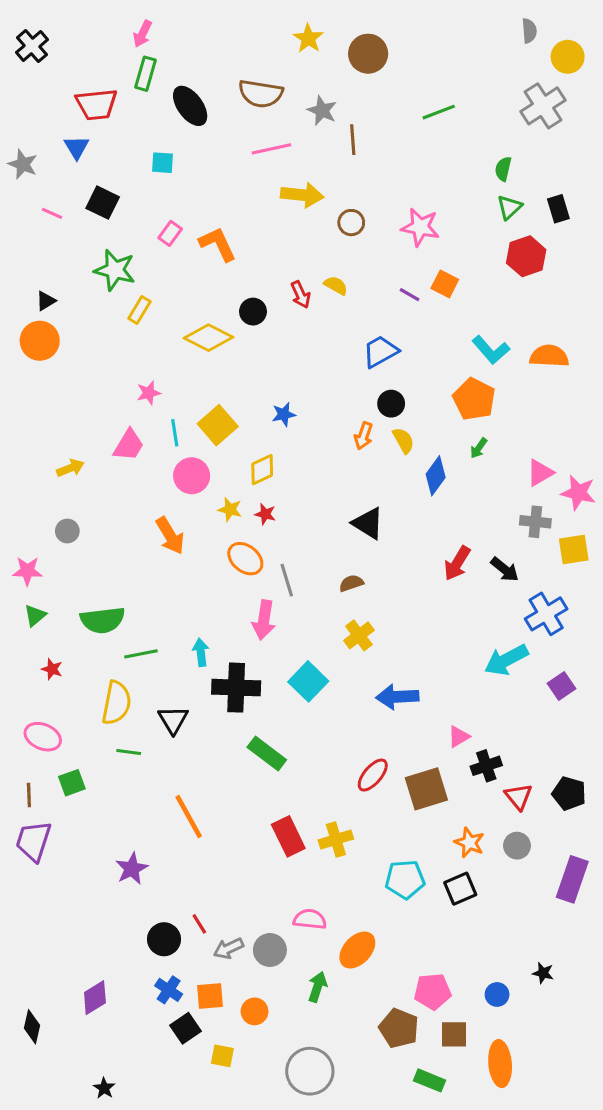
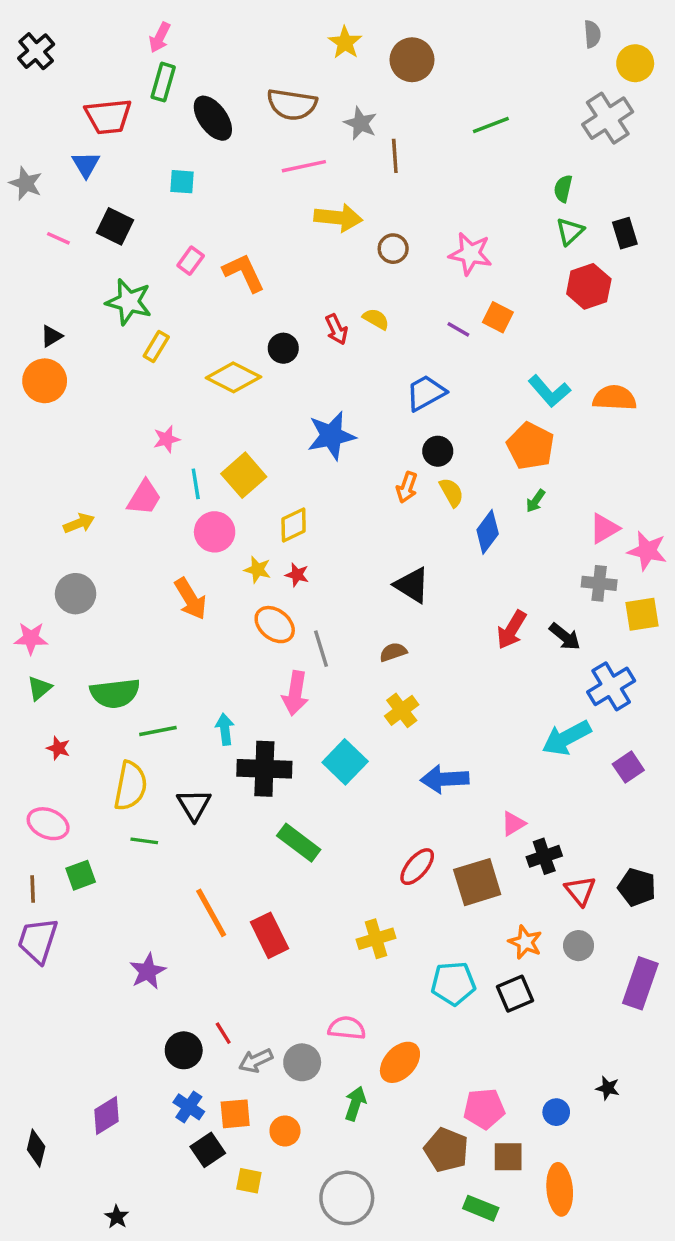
blue star: (284, 414) -> (331, 436), moved, size x1.8
gray circle: (67, 531) -> (76, 594), size x1.5
red rectangle: (288, 836) -> (270, 935), moved

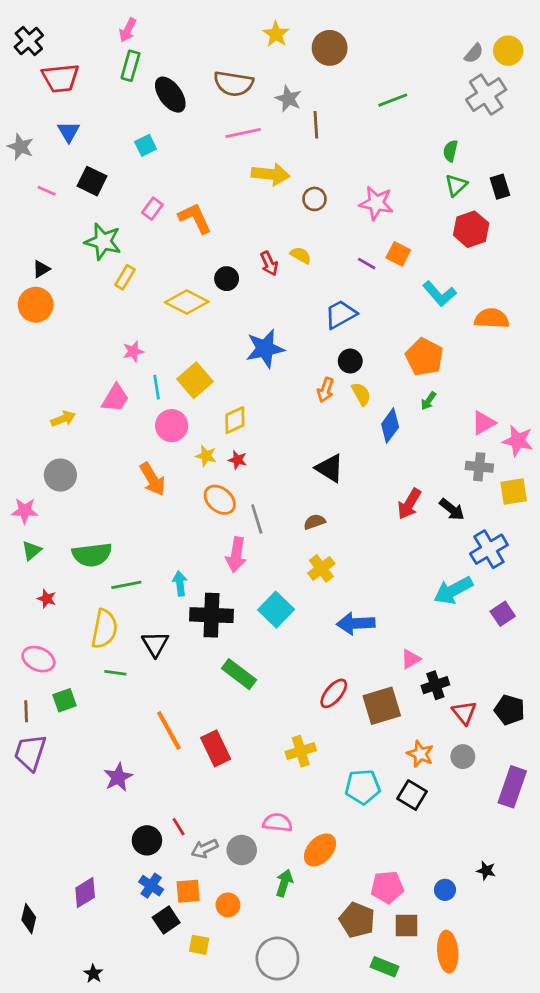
gray semicircle: (592, 34) -> (474, 53), moved, turned 45
red trapezoid: (108, 116) -> (60, 78), moved
cyan square: (182, 182) -> (146, 145), turned -30
cyan L-shape: (549, 391) -> (439, 294), moved
black square: (515, 994) -> (412, 795), turned -36

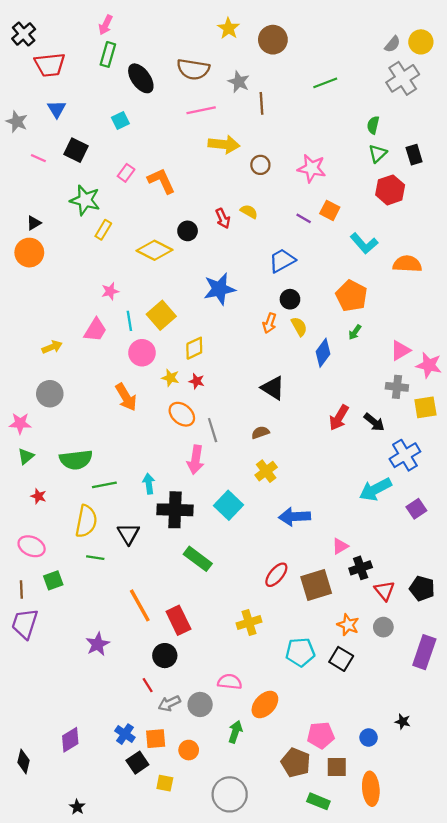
black circle: (147, 840) -> (165, 656), moved

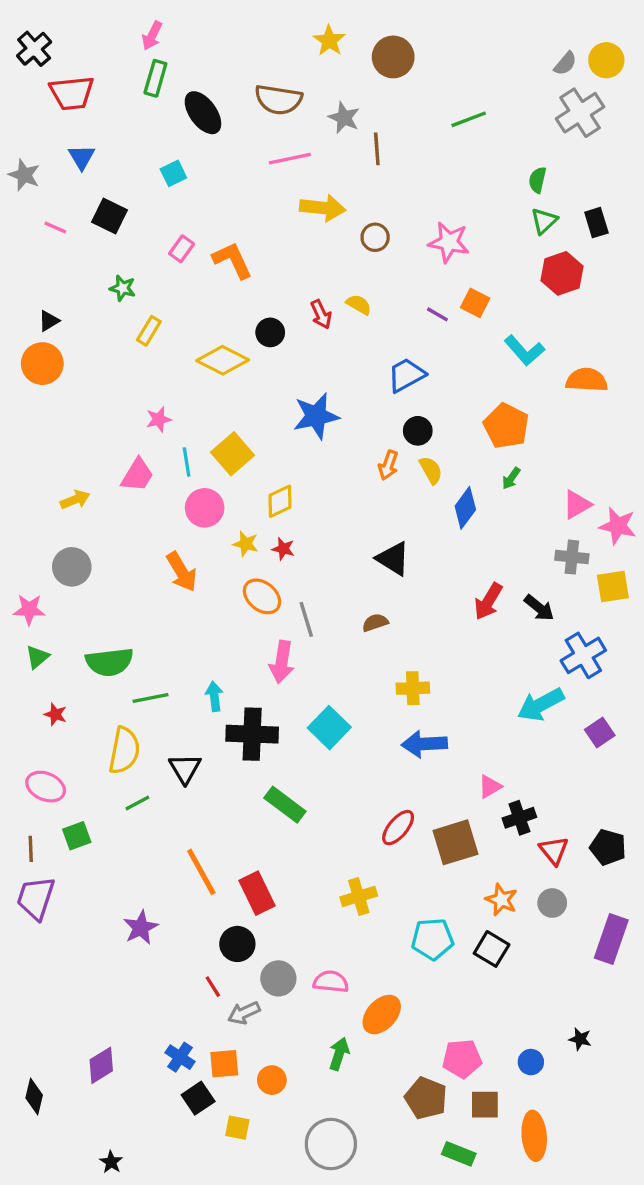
green star: (85, 200) -> (123, 288), size x0.6
yellow cross: (266, 471) -> (413, 688), moved, turned 35
green line: (95, 558) -> (137, 803), turned -36
gray circle: (200, 704) -> (278, 978), moved

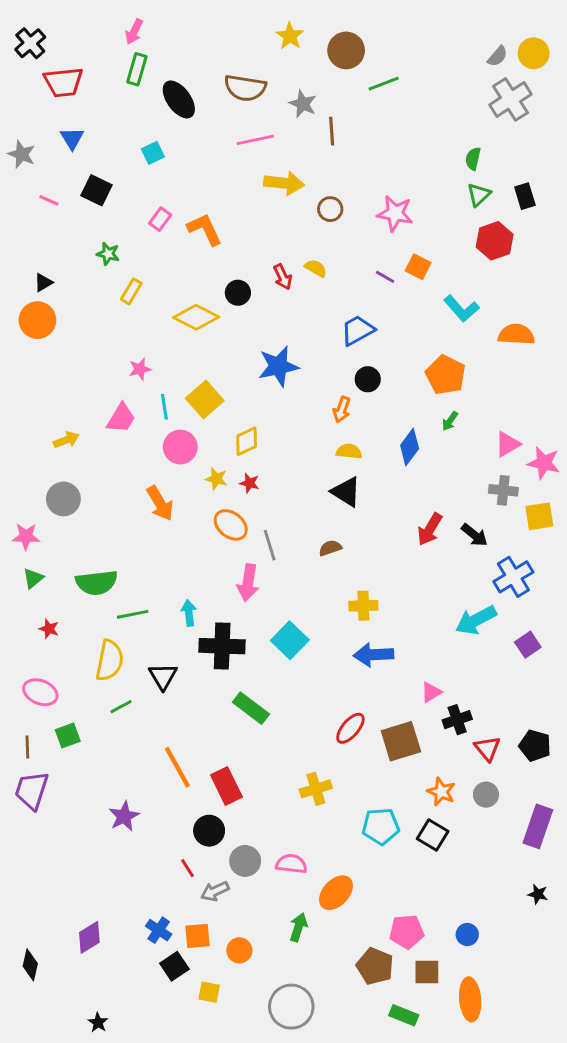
green line: (469, 119) -> (384, 84), moved
yellow semicircle: (431, 470) -> (349, 451), moved, turned -55
black star: (580, 1039) -> (538, 894), moved

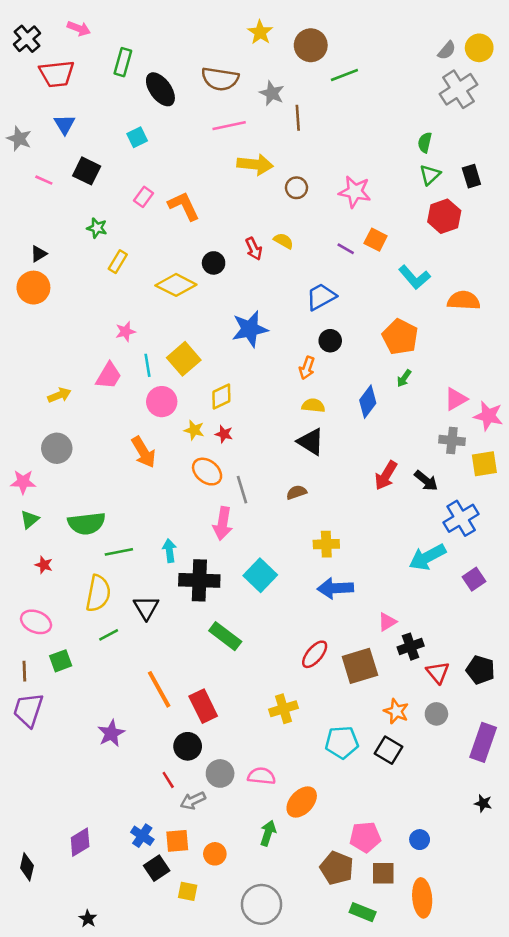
pink arrow: (134, 32) -> (79, 28), moved, turned -95

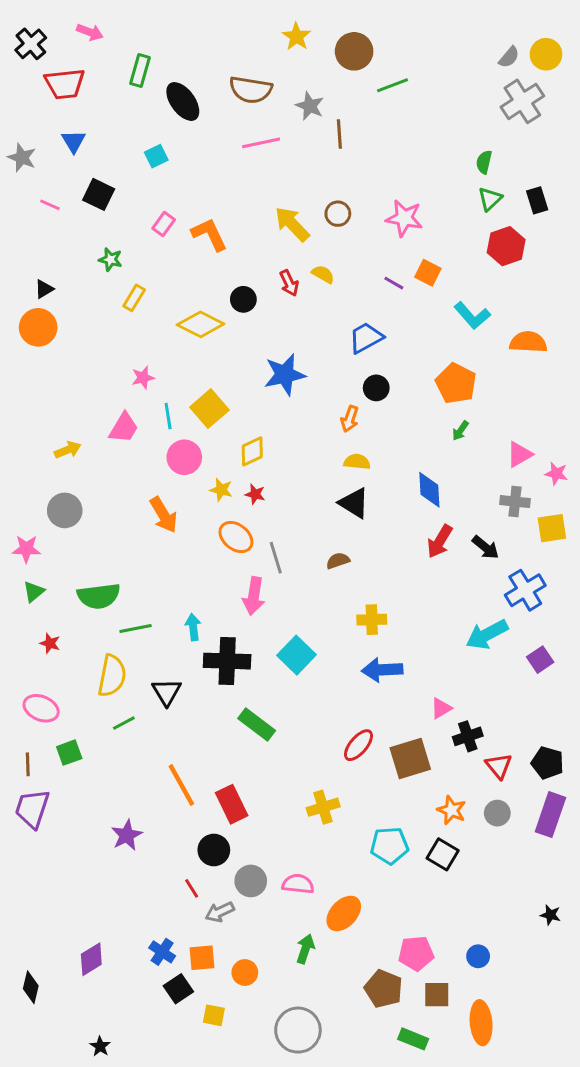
yellow arrow: (255, 164) -> (292, 224), moved, turned -140
blue diamond: (368, 402) -> (429, 490), moved, turned -40
pink star: (488, 416) -> (556, 474), size x0.7
purple rectangle: (483, 742) -> (550, 815), moved

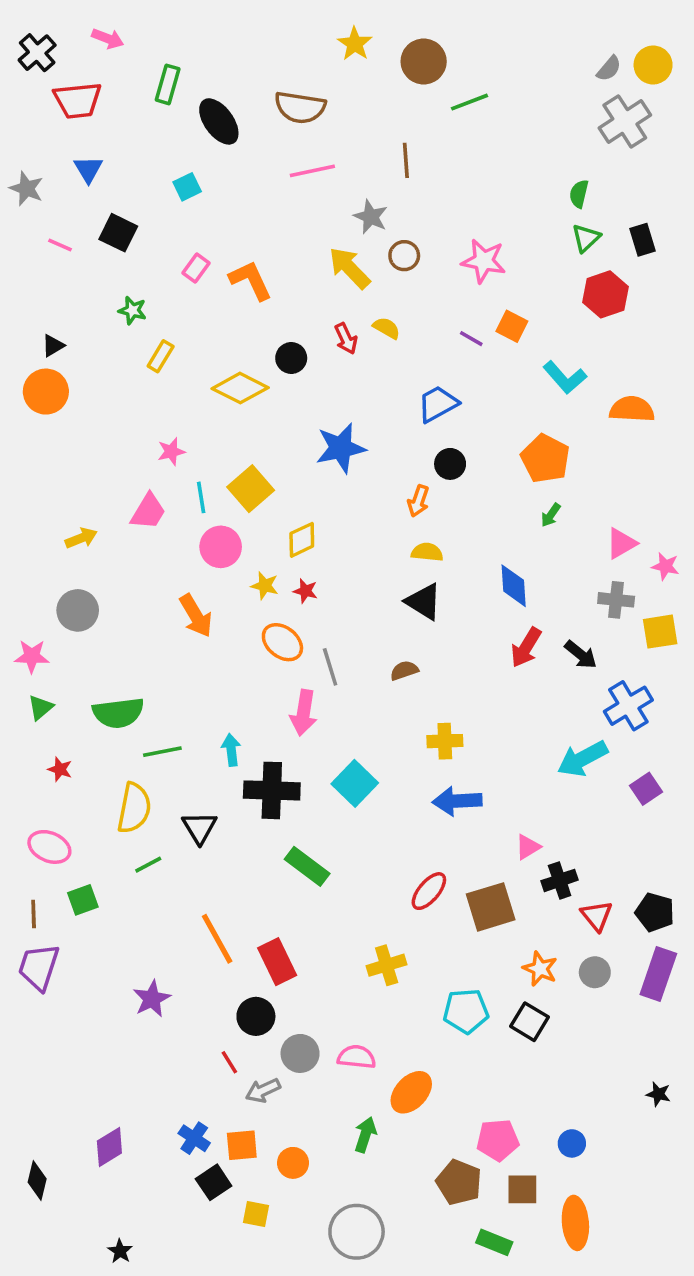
gray star: (310, 106) -> (371, 217), moved

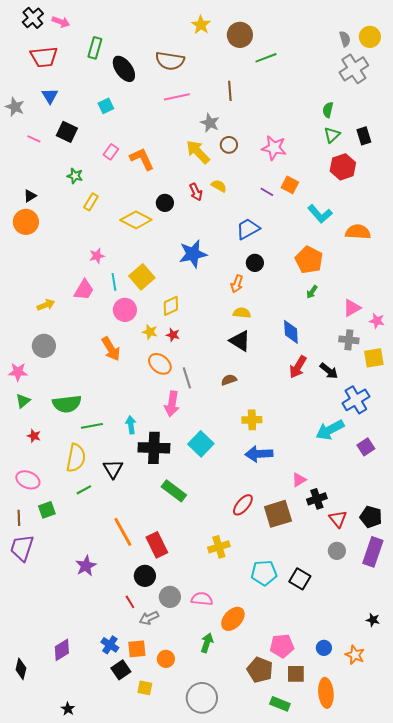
black cross: (37, 53) -> (33, 18), moved
gray semicircle: (609, 69) -> (345, 39), turned -56
orange star: (540, 969) -> (355, 655), moved

